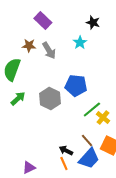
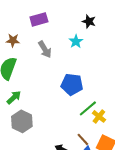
purple rectangle: (43, 20) -> (39, 19), turned -60
brown star: (29, 46) -> (13, 40), moved
gray hexagon: (50, 98) -> (22, 121), moved

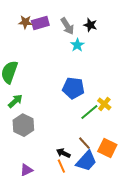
brown star: (13, 40) -> (25, 22), moved
gray arrow: (45, 49) -> (67, 26), moved
yellow cross: (99, 116) -> (104, 104), moved

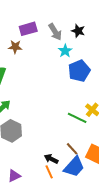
brown star: (25, 22) -> (15, 47), moved
blue pentagon: (73, 88) -> (79, 71), moved, turned -30
green line: (89, 112) -> (77, 118), turned 66

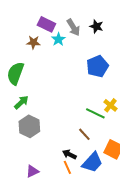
purple rectangle: (28, 29) -> (46, 24), turned 42
cyan star: (65, 51) -> (58, 39), moved
brown line: (72, 149) -> (84, 134), moved

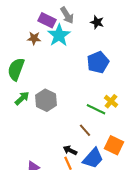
gray arrow: (73, 27) -> (67, 15), moved
cyan star: (58, 39) -> (59, 35), size x1.6
gray hexagon: (29, 126) -> (46, 100), moved

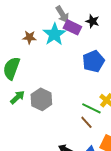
purple rectangle: (47, 20) -> (72, 27), moved
brown line: (85, 130) -> (86, 122), moved

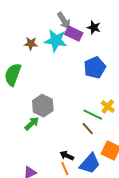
cyan star: (54, 34) -> (56, 41), turned -30
green arrow: (17, 97) -> (32, 124), moved

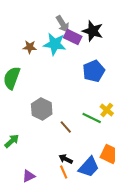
black star: (94, 28) -> (93, 31), size x1.5
green arrow: (32, 124) -> (12, 141), moved
brown line: (88, 129) -> (66, 127), moved

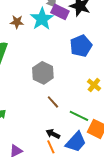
cyan star: (55, 44) -> (42, 19), turned 30
gray hexagon: (42, 109) -> (43, 73), moved
green line: (92, 118) -> (79, 116), moved

